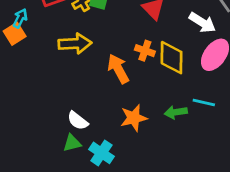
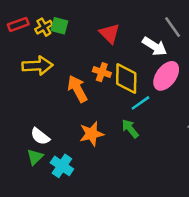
cyan line: (204, 102) -> (140, 103), moved, turned -48
green arrow: (176, 112) -> (130, 129), turned 60
green triangle: (72, 143) -> (35, 157), turned -30

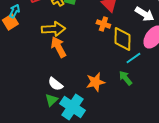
orange cross: (102, 72) -> (103, 24), moved
orange arrow: (77, 89) -> (58, 47), moved
cyan cross: (62, 166) -> (72, 107), size x1.4

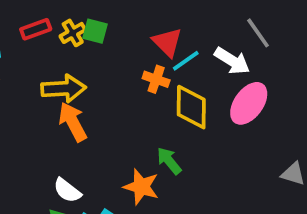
cyan line: (133, 58) -> (186, 61), moved
green arrow: (125, 78) -> (169, 161), moved
orange star: (95, 82) -> (141, 187), turned 30

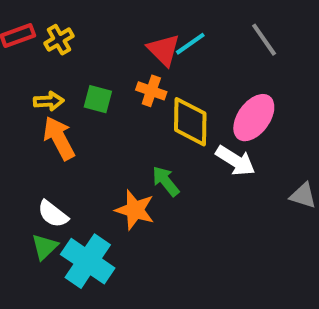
green square: (95, 31) -> (98, 99), moved
cyan line: (186, 61) -> (190, 44), moved
white arrow: (232, 61) -> (235, 161), moved
yellow arrow: (63, 89) -> (49, 101), size x0.6

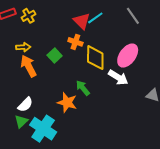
green square: (98, 99) -> (55, 56), moved, turned 32
white semicircle: (53, 214) -> (25, 105), turned -84

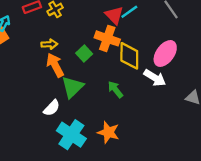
orange cross: (75, 42) -> (107, 38), size x1.5
orange star: (67, 102) -> (108, 132), moved
green triangle: (21, 121) -> (72, 87), moved, size x1.5

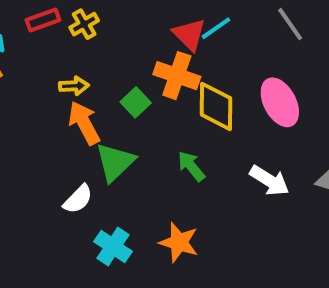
pink ellipse: (165, 53) -> (280, 102), turned -64
white arrow: (155, 78) -> (270, 181), moved
cyan cross: (71, 135) -> (113, 247), size x0.7

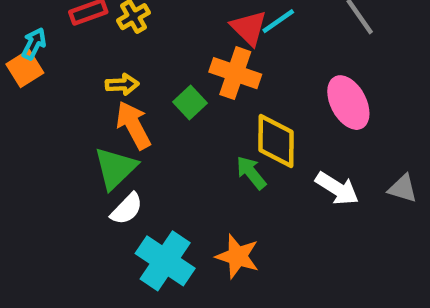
yellow diamond: (216, 106) -> (276, 141), moved
green triangle: (115, 162) -> (115, 168), moved
cyan cross: (113, 247) -> (165, 261), size x1.4

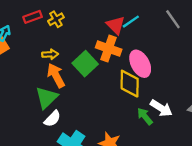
green square: (190, 103) -> (85, 64), size x1.5
pink ellipse: (348, 103) -> (140, 64), moved
green arrow: (251, 173) -> (145, 116), moved

